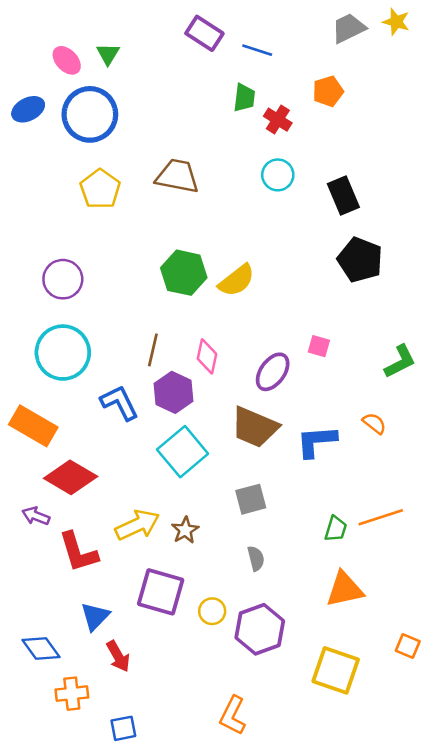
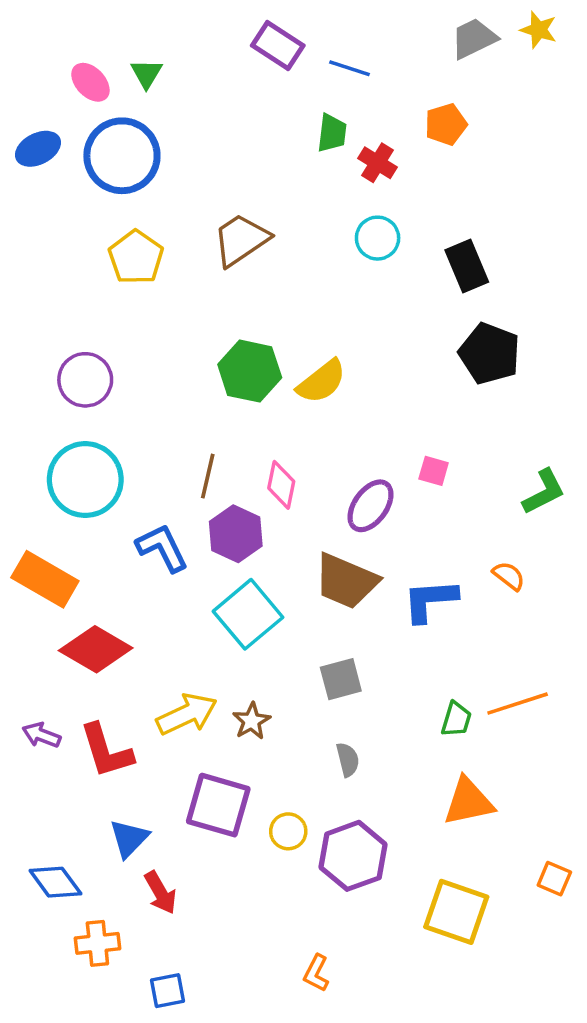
brown trapezoid: (177, 176) -> (241, 240), turned -45
purple arrow: (36, 516) -> (41, 735), moved
orange L-shape: (233, 715) -> (316, 973), size x0.7

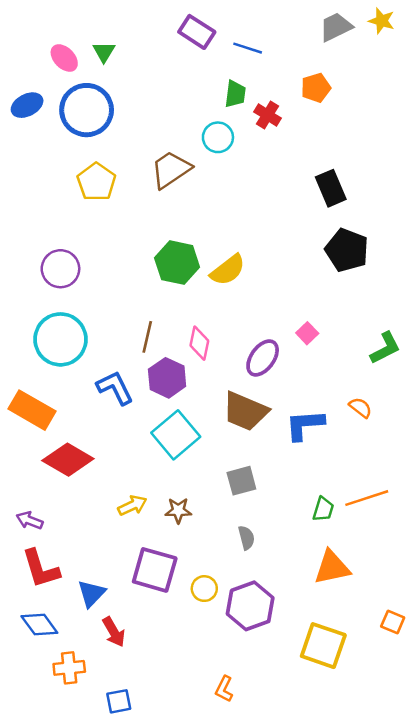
cyan circle: (378, 238) -> (218, 137), moved
pink square: (434, 471) -> (307, 333), turned 30
yellow arrow: (187, 714) -> (132, 505), size x0.7
brown star: (251, 721) -> (178, 510), turned 30
red L-shape: (106, 751) -> (41, 569), moved

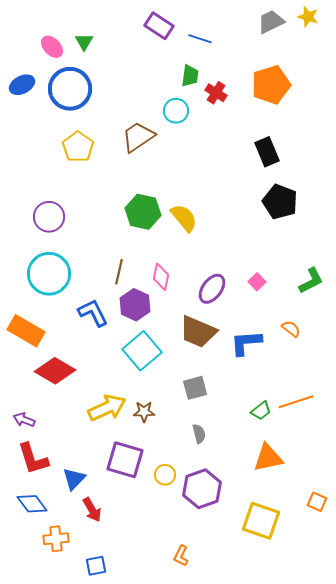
orange pentagon: (316, 88) -> (271, 85), moved, size x1.6
yellow semicircle: (228, 270) -> (184, 218), turned -92
pink square: (307, 333) -> (257, 282), moved
yellow arrow: (132, 505) -> (107, 408), size x1.6
green trapezoid: (323, 509) -> (261, 411), turned 35

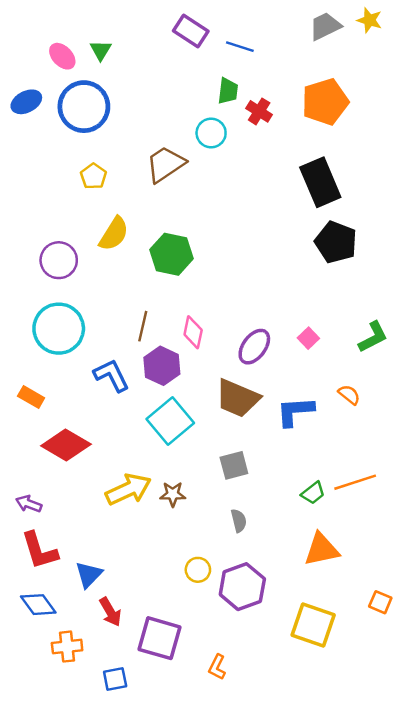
yellow pentagon: (78, 147) -> (94, 176), size x0.7
black rectangle: (267, 152) -> (320, 182), size x1.4
yellow semicircle: (184, 218) -> (114, 234), moved, turned 72
orange rectangle: (26, 331) -> (31, 397), size x0.6
purple square: (125, 460) -> (160, 638), moved

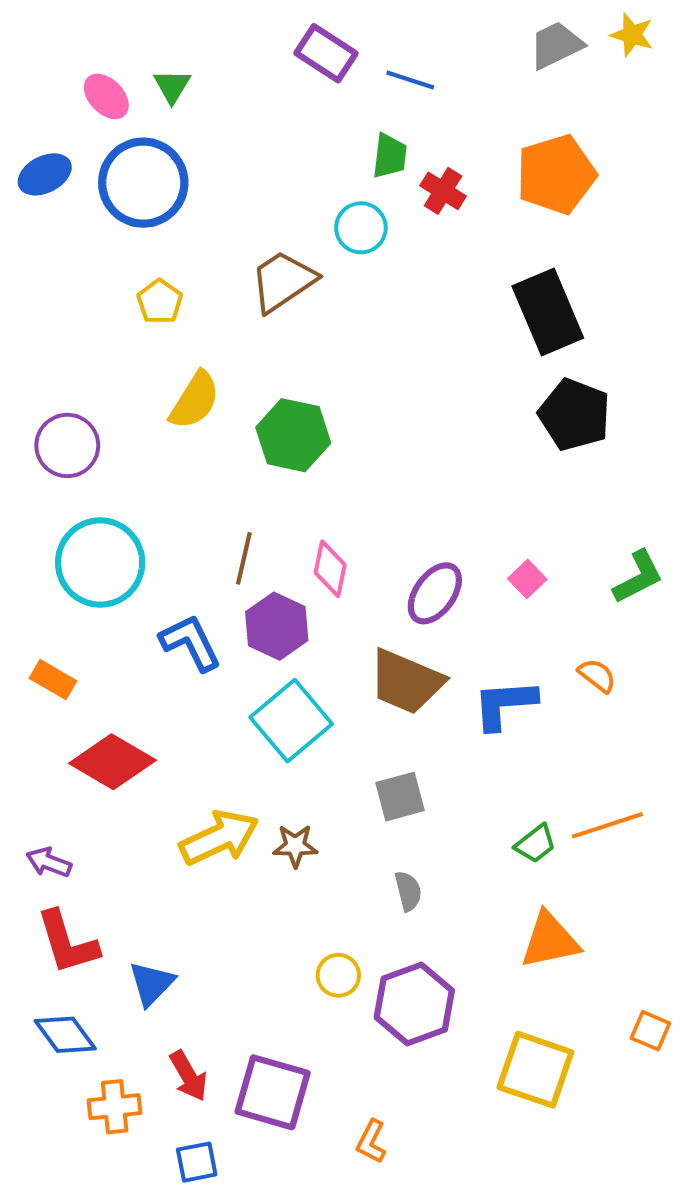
purple circle: (59, 260) -> (67, 445), moved
red arrow: (110, 612) -> (188, 1076), moved

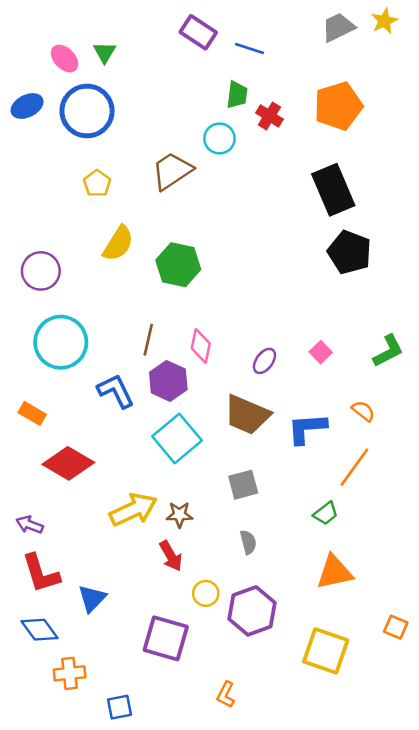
yellow star: (632, 35) -> (384, 21), turned 30
purple ellipse: (435, 593) -> (264, 361), size x0.7
orange line: (607, 825) -> (354, 467), moved, turned -36
red arrow: (188, 1076) -> (171, 556), moved
purple square: (273, 1092) -> (166, 638), moved

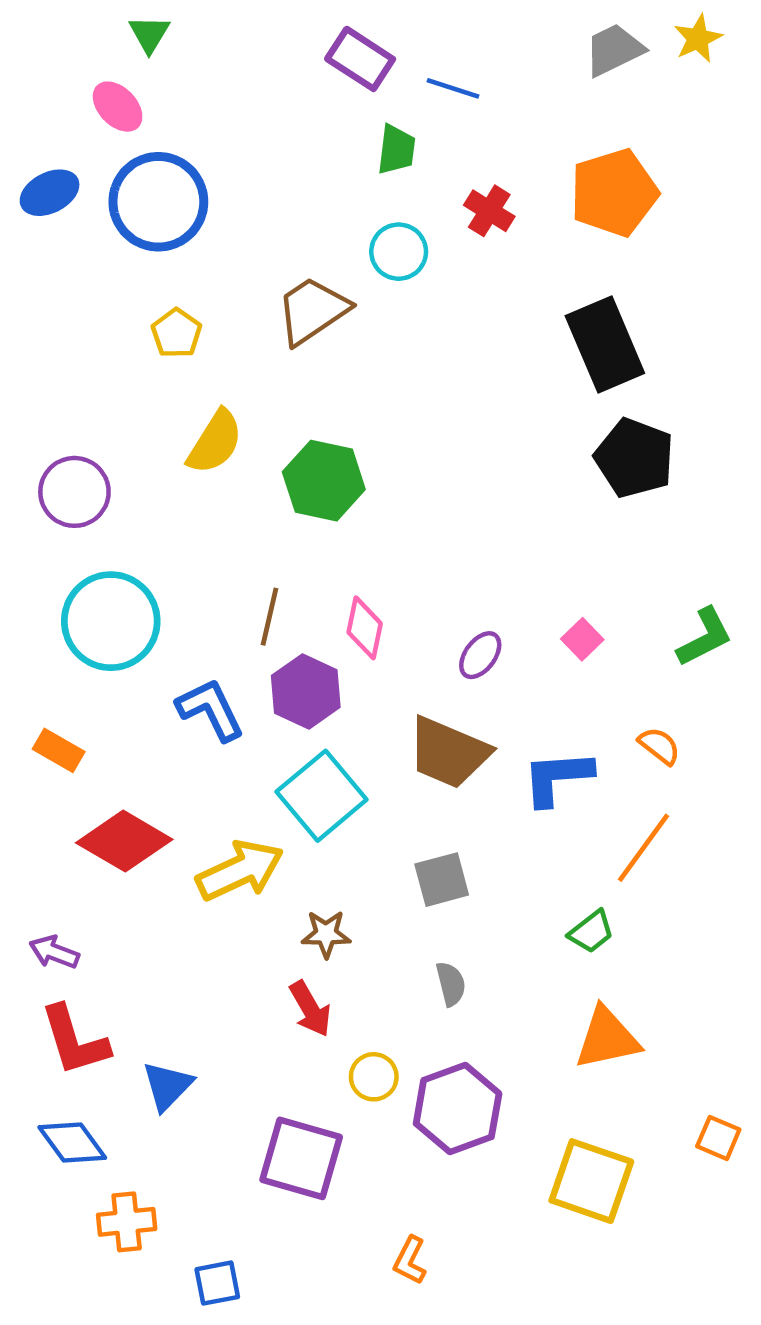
green triangle: (105, 52) -> (149, 34), moved
green trapezoid: (237, 95) -> (396, 150), moved
yellow arrow: (133, 510) -> (240, 870), moved

